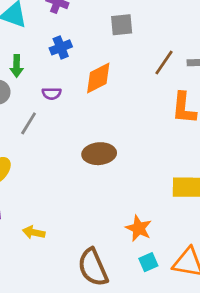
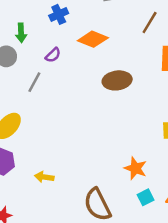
orange diamond: (98, 78) -> (93, 39), turned 52
purple semicircle: (52, 94) -> (53, 55), turned -42
brown ellipse: (99, 154) -> (117, 80), moved

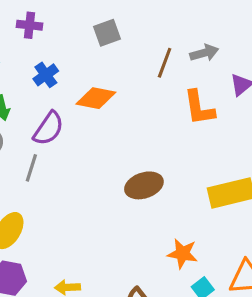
purple semicircle: (53, 55) -> (49, 128), size x1.6
brown ellipse: (117, 80) -> (144, 185), moved

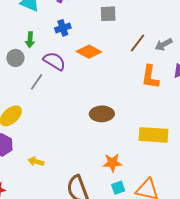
gray arrow: (204, 53) -> (164, 44), turned 150
purple semicircle: (49, 128) -> (54, 61), turned -110
orange star: (183, 254) -> (112, 163), turned -30

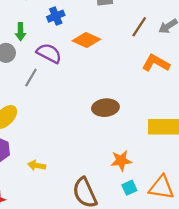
orange L-shape: (150, 77) -> (156, 63), turned 115

